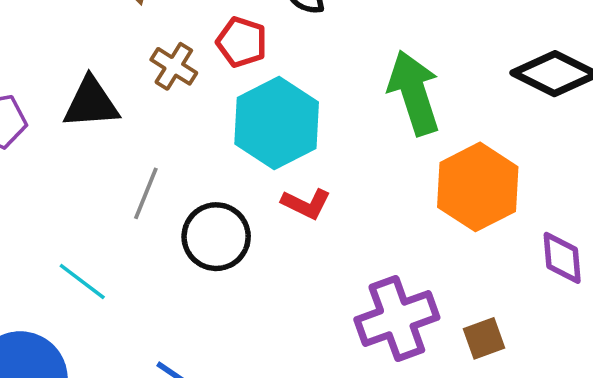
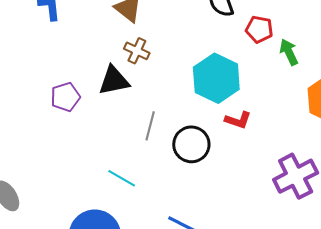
red pentagon: (242, 42) -> (259, 29), moved
brown cross: (174, 66) -> (137, 51), moved
green arrow: (414, 93) -> (289, 52), size x0.6

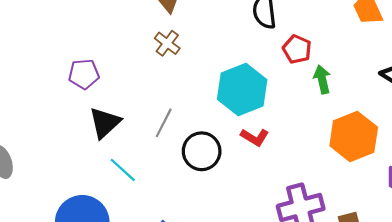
black triangle: (114, 81) -> (105, 123), moved, turned -44

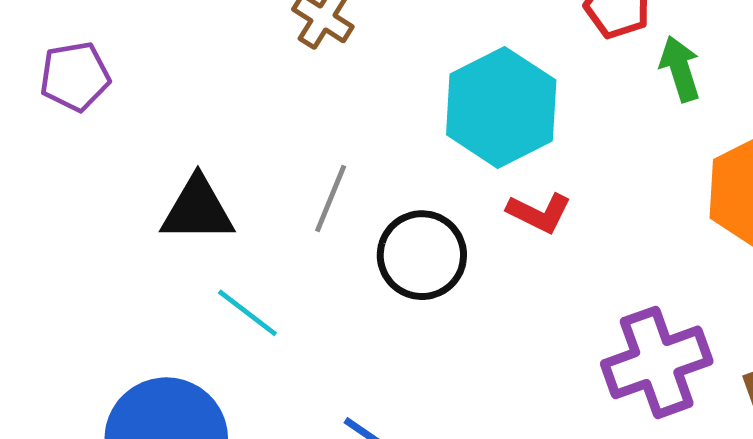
purple pentagon: (84, 74) -> (75, 76), moved
black triangle: (105, 123) -> (198, 210), turned 48

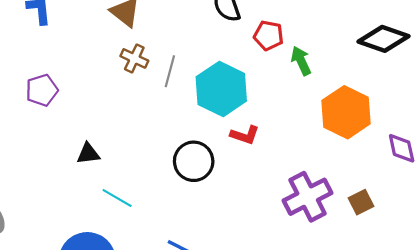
purple pentagon: (75, 76) -> (42, 90), moved
gray line: (331, 198) -> (170, 71), moved
black triangle: (198, 210) -> (88, 154), size x0.7

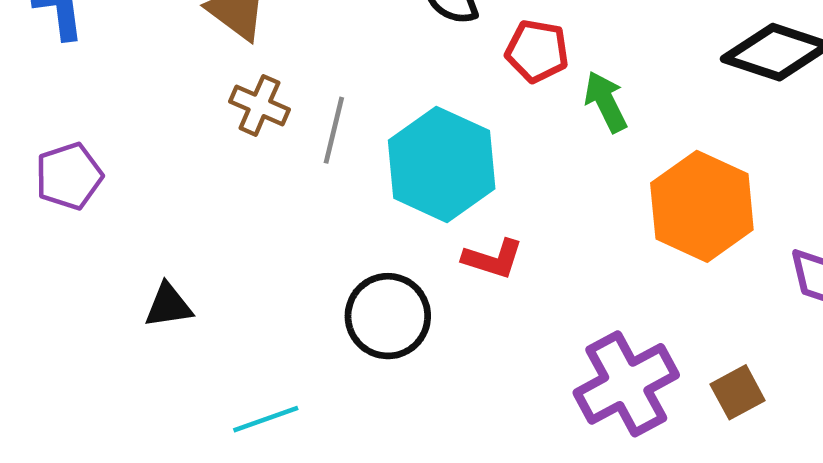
cyan line: (117, 198) -> (266, 419), moved, turned -48

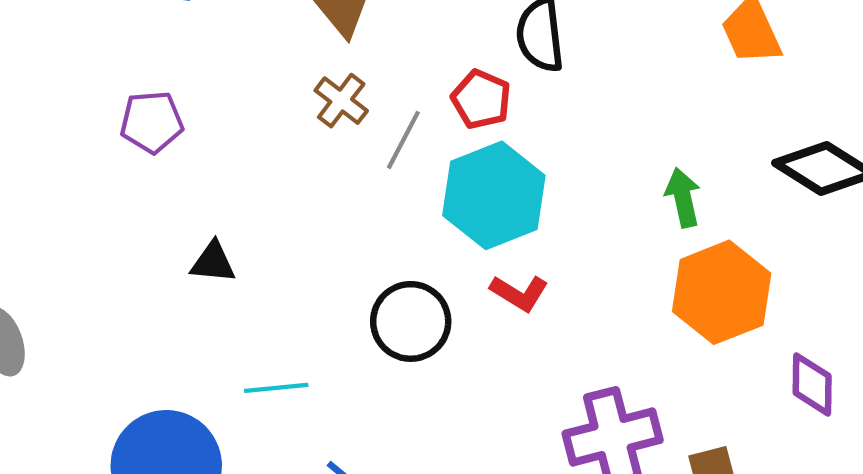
red pentagon: (537, 51) -> (481, 99), moved
green arrow: (606, 102) -> (683, 198), moved

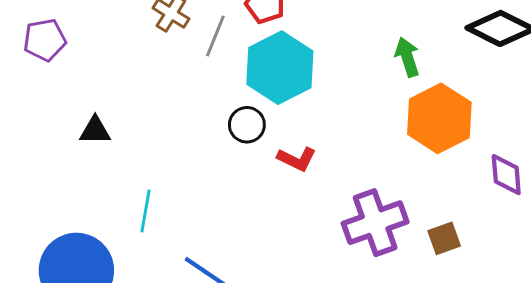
red L-shape: (519, 293) -> (297, 159), moved
black circle: (411, 321) -> (247, 125), moved, size x0.7
cyan line: (276, 388) -> (145, 211), turned -69

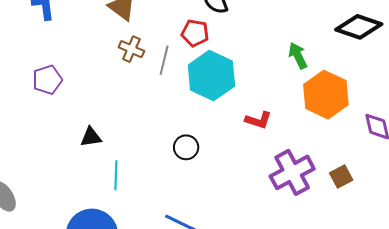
black circle: (247, 125) -> (186, 147), moved
red L-shape: (297, 159) -> (258, 120), moved
cyan line: (145, 211) -> (116, 175), moved

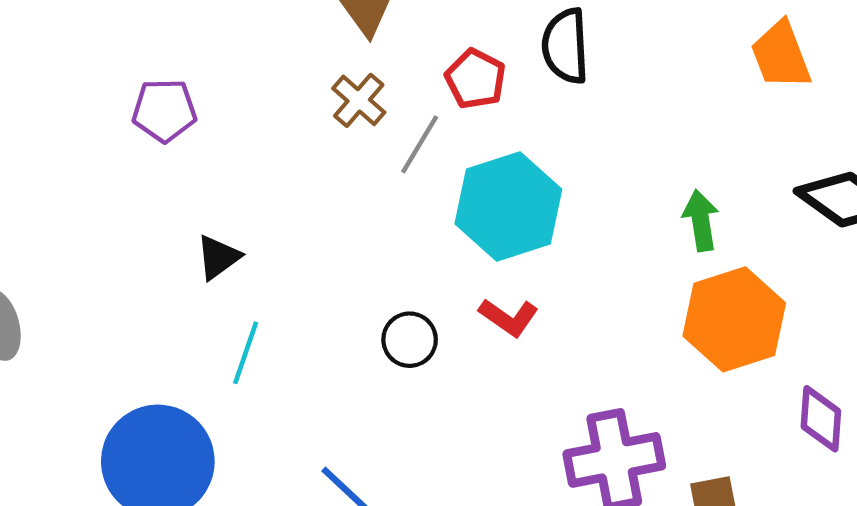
red pentagon: (195, 33) -> (475, 79), moved
red L-shape: (258, 120) -> (509, 317), moved
black triangle: (91, 137) -> (218, 257), turned -45

